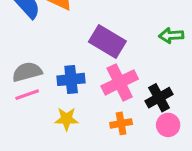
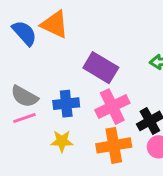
gray semicircle: (27, 72) -> (24, 96), turned -136
orange cross: (121, 123) -> (114, 145), size x1.6

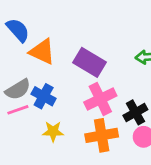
orange triangle: (55, 24) -> (42, 52), moved
gray semicircle: (24, 96) -> (18, 89), turned -60
blue cross: (66, 104) -> (44, 96), moved, turned 35

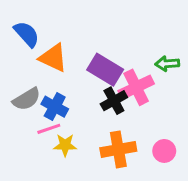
pink cross: (100, 99) -> (136, 87), moved
pink line: (18, 110) -> (49, 129), moved
black cross: (135, 112) -> (114, 101), moved

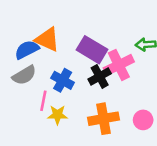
blue semicircle: (27, 34) -> (27, 50), moved, turned -75
blue cross: (55, 107) -> (63, 80), moved
pink line: (49, 129) -> (43, 101), turned -60

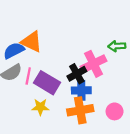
purple rectangle: (92, 50) -> (47, 83), moved
blue cross: (63, 80) -> (81, 90), moved, turned -30
pink line: (43, 101) -> (28, 76), moved

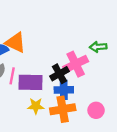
purple rectangle: (47, 83) -> (30, 82), turned -30
yellow star: (40, 107) -> (36, 106), moved

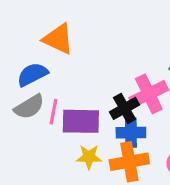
orange triangle: (15, 43) -> (58, 39), moved

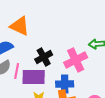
black cross: (125, 108) -> (44, 57), moved

